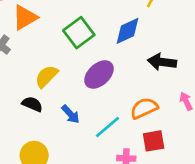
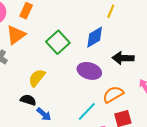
purple ellipse: (99, 74) -> (89, 71), moved, turned 65
blue arrow: (70, 114) -> (44, 114), moved

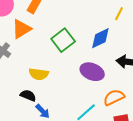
yellow semicircle: (37, 78) -> (39, 74), turned -126

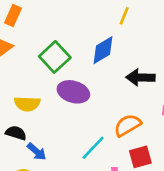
purple ellipse: (92, 72) -> (73, 92), moved

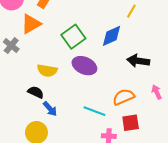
cyan line: (93, 148) -> (94, 111), turned 60

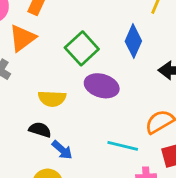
blue diamond: (112, 36) -> (133, 41), turned -35

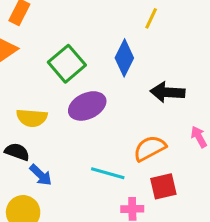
purple ellipse: (102, 86) -> (87, 106), turned -44

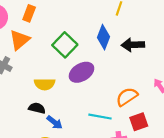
black arrow: (167, 92) -> (133, 45), moved

